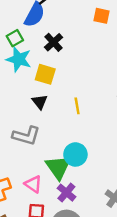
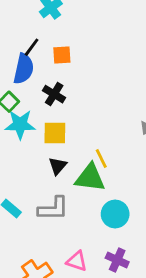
orange square: (101, 16) -> (62, 55), moved
black triangle: (40, 102) -> (58, 166), turned 35
green triangle: (58, 167) -> (90, 178), moved, turned -32

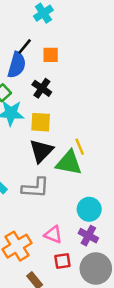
black triangle: (58, 166) -> (41, 151), size x1.5
cyan circle: (115, 214) -> (89, 209), moved

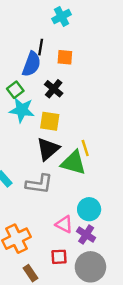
black line: (25, 46) -> (41, 47), turned -35
pink triangle: (53, 235) -> (64, 224), moved

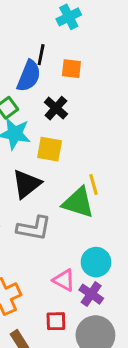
black triangle: (48, 149) -> (27, 184), moved

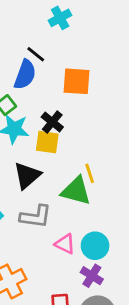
black line: (41, 55) -> (36, 54), turned -60
orange square: (71, 69) -> (76, 81), moved, size x1.5
black cross: (56, 108) -> (52, 122), moved
pink triangle: (64, 280) -> (65, 244), moved

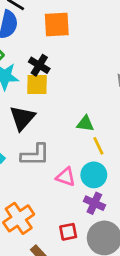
yellow line: (90, 173) -> (98, 146), moved
green triangle: (76, 191) -> (85, 124), moved, size x0.6

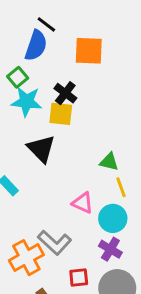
black triangle: (22, 118) -> (41, 149), turned -32
gray L-shape: (35, 155) -> (55, 243), moved, turned 36
pink triangle: (66, 177) -> (83, 203), moved

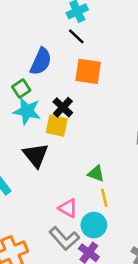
black line: (46, 24) -> (76, 36), moved
gray L-shape: (55, 243) -> (64, 238), moved

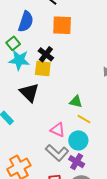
yellow line: (104, 198) -> (84, 119), turned -40

